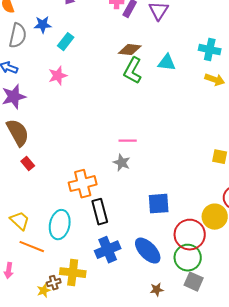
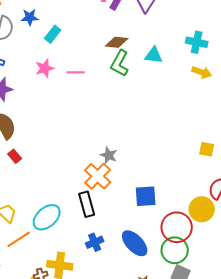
pink line: (128, 141) -> (76, 72), moved
orange cross: (83, 184) -> (98, 176), moved, turned -32
cyan ellipse: (60, 225) -> (47, 217), turned 36
orange line: (32, 247) -> (19, 239), turned -55
blue cross: (108, 250) -> (95, 242), size x0.7

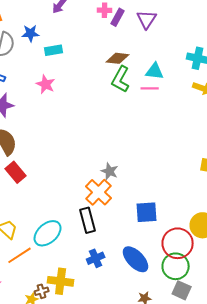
cyan rectangle: (53, 34) -> (54, 50), turned 42
pink star: (45, 68) -> (46, 84), turned -30
pink line: (76, 72) -> (150, 88), moved
red rectangle: (15, 156) -> (16, 172), size x1.5

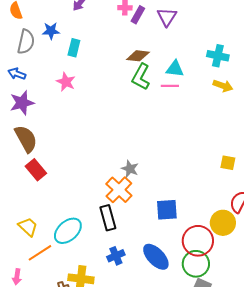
cyan rectangle: (54, 50) -> (74, 48), turned -66

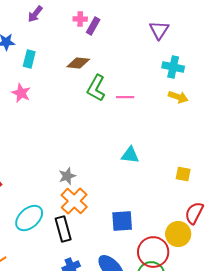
purple triangle: (167, 17) -> (159, 30), moved
brown diamond: (138, 56) -> (78, 63), moved
cyan triangle: (175, 69) -> (130, 155), moved
gray star: (130, 169) -> (67, 176), moved, turned 30
cyan ellipse: (68, 231) -> (29, 218), moved

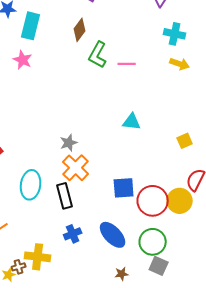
cyan rectangle: (29, 59) -> (31, 26), size x1.5
brown diamond: (78, 63) -> (80, 30), turned -60
yellow square: (183, 174) -> (185, 141), turned -35
cyan ellipse: (29, 218) -> (31, 185), turned -40
red circle: (153, 252) -> (153, 201), moved

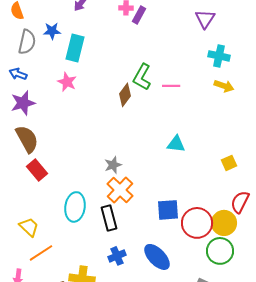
brown diamond: (80, 30) -> (125, 95), moved
green circle: (153, 242) -> (220, 251), moved

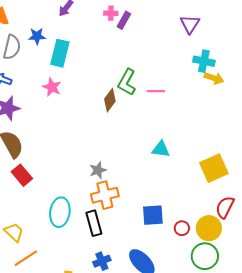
yellow arrow: (224, 86) -> (214, 78), moved
yellow square: (229, 163) -> (214, 168), size x1.8
orange cross: (120, 190) -> (105, 195), turned 32
red circle: (197, 223) -> (182, 228), size x0.5

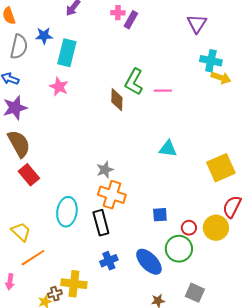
brown diamond: (110, 100) -> (117, 100), turned -35
orange cross: (105, 195) -> (112, 195), turned 32
blue square: (153, 215) -> (160, 215), size x0.7
green circle: (205, 256) -> (179, 249), moved

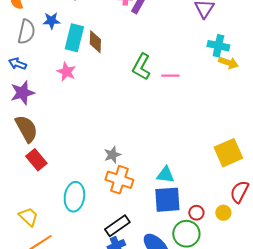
brown diamond: (117, 100) -> (95, 42), moved
cyan triangle: (168, 149) -> (165, 175), moved
blue square: (160, 215) -> (167, 200), size x1.8
black rectangle: (101, 223) -> (117, 226), moved, turned 70
yellow circle: (216, 228) -> (223, 213), size x0.6

